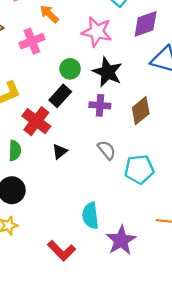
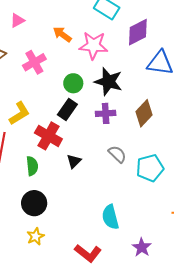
orange arrow: (49, 14) -> (62, 34), moved
purple star: (121, 240) -> (142, 247), moved, size x0.7

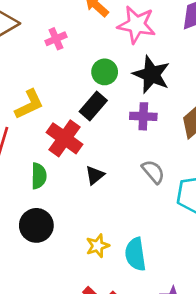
pink cross: (34, 62) -> (56, 39), size x0.7
yellow star: (36, 236) -> (98, 246), moved

